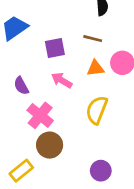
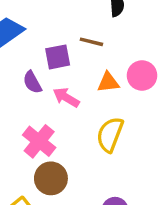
brown line: (93, 39) -> (91, 42), moved
purple semicircle: (21, 86) -> (32, 82), moved

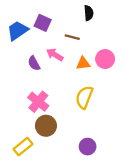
purple square: (58, 57) -> (43, 23), moved, turned 35
pink arrow: (66, 97) -> (55, 55), moved

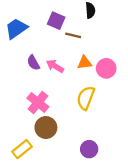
purple square: (43, 23) -> (56, 21), moved
pink arrow: (55, 55) -> (55, 66), moved
pink circle: (105, 59) -> (106, 68), moved

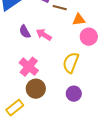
orange triangle: (85, 63) -> (79, 20), moved
purple circle: (89, 149) -> (74, 94), moved

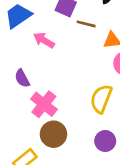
purple semicircle: (25, 32) -> (22, 78), moved
pink arrow: (44, 35) -> (44, 40), moved

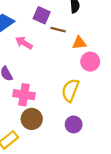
pink cross: (44, 104) -> (24, 95), turned -30

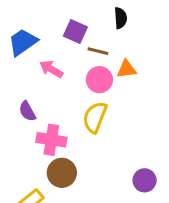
pink circle: (90, 62) -> (99, 80), moved
yellow semicircle: (70, 90) -> (95, 117), moved
purple circle: (74, 124) -> (145, 180), moved

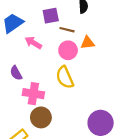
purple square: (75, 32) -> (51, 16), turned -35
yellow semicircle: (95, 117) -> (65, 77), turned -45
purple circle: (145, 180) -> (101, 123), size x1.5

